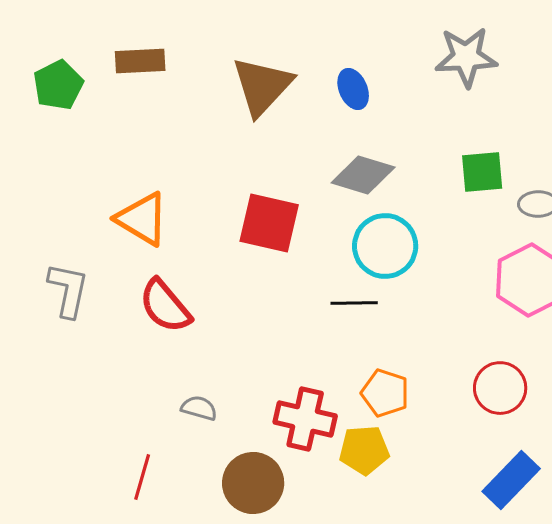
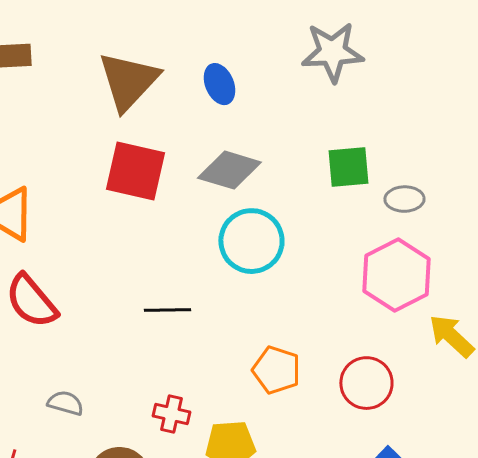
red square: (269, 223) -> (135, 171), moved
black line: (354, 303) -> (167, 310), moved
orange pentagon: (385, 393) -> (276, 370), moved
red cross: (305, 419) -> (171, 414), size x0.6

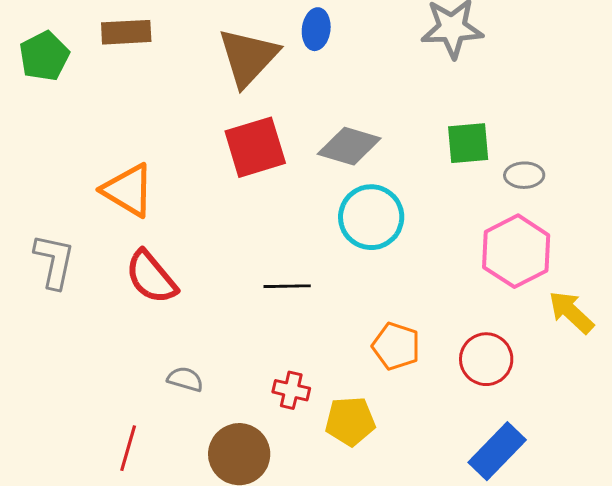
blue ellipse: (219, 84) -> (316, 29), moved, turned 30
red square: (135, 171) -> (255, 147), turned -30

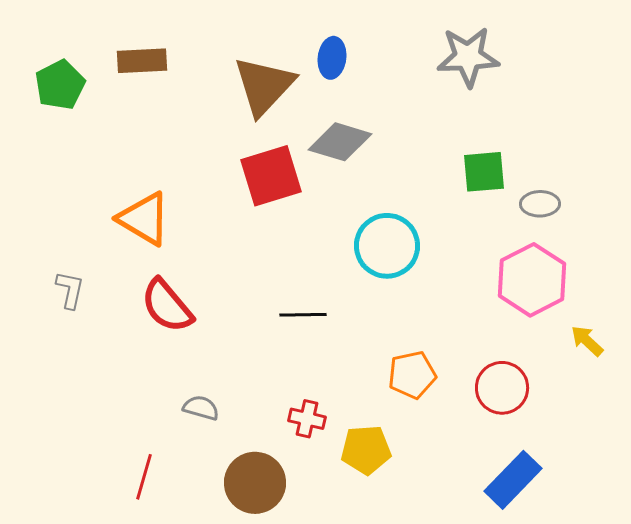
gray diamond: (349, 146) -> (340, 142), moved
gray L-shape: (54, 261) -> (70, 290), size x0.7
yellow arrow: (571, 312) -> (587, 341), size x0.7
orange pentagon: (396, 346) -> (412, 375), turned -30

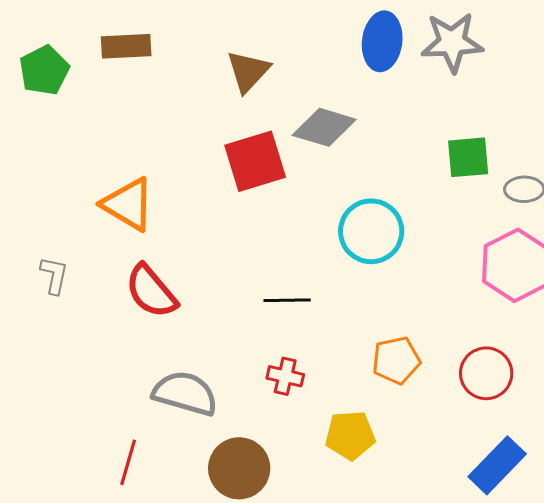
blue ellipse: (332, 58) -> (382, 41), moved, size x1.4
brown triangle: (264, 86) -> (248, 71), size x0.7
gray semicircle: (201, 408) -> (185, 393), size x1.8
red cross: (307, 419) -> (285, 376), moved

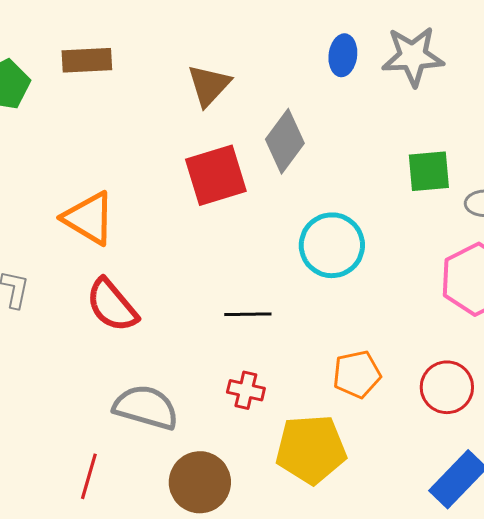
blue ellipse: (382, 41) -> (343, 55), size x0.7
gray diamond: (324, 127) -> (285, 141), turned -70
yellow pentagon: (350, 435) -> (311, 449), size x1.4

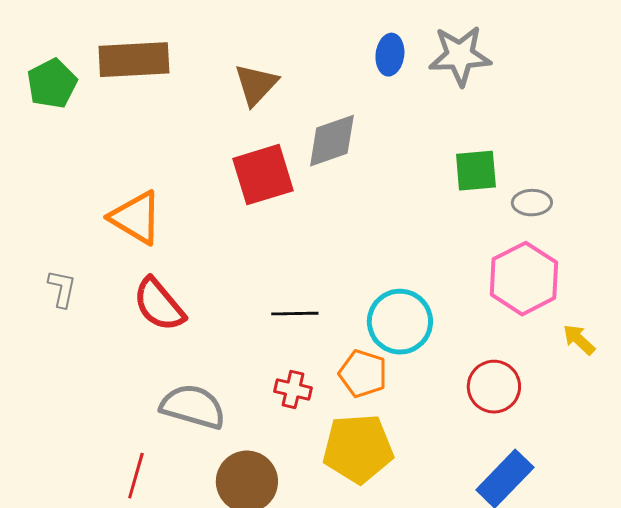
brown rectangle: (87, 60) -> (134, 60), size x1.4
gray diamond: (285, 141) -> (332, 141), turned 34
cyan circle: (332, 245) -> (400, 322), moved
orange pentagon: (357, 374) -> (363, 374), moved, turned 30

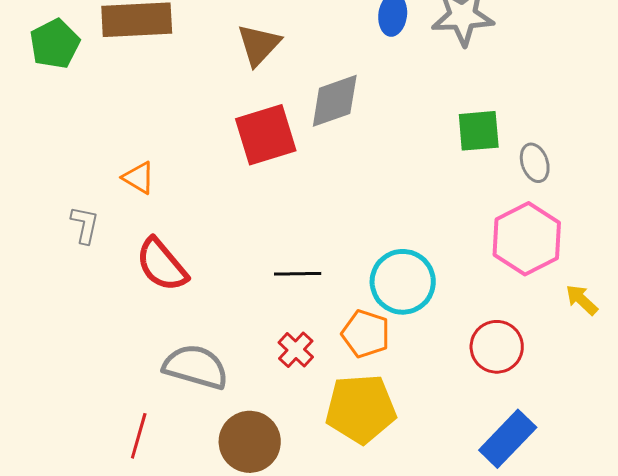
gray ellipse: (532, 203) -> (535, 163), turned 72
orange triangle: (136, 218) -> (139, 178), size x0.6
gray L-shape: (62, 289) -> (85, 225), moved
red cross: (293, 390) -> (296, 350), turned 30

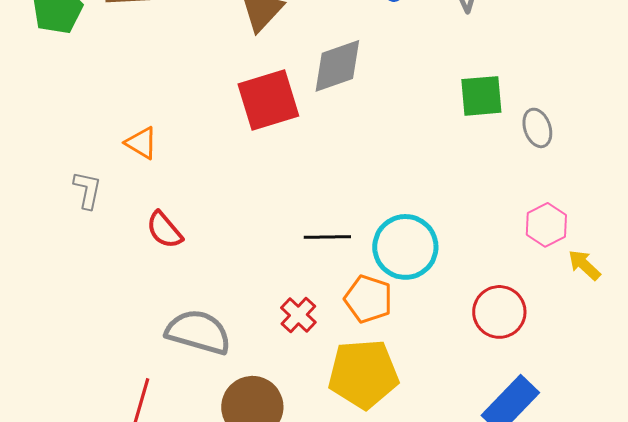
pink hexagon: (527, 239) -> (546, 225), moved, size x0.6
red semicircle: (162, 265) -> (164, 230), size x0.7
black line: (298, 274) -> (327, 237), moved

